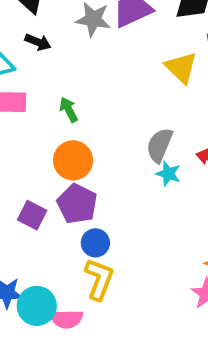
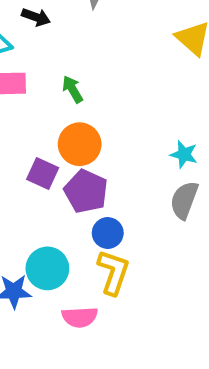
gray semicircle: (160, 145) -> (184, 200), moved
purple square: (32, 215) -> (43, 173), moved
cyan circle: (37, 306) -> (47, 268), moved

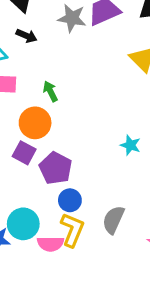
orange circle: (80, 144) -> (35, 123), moved
gray semicircle: (184, 200) -> (113, 220), moved
pink semicircle: (80, 317) -> (50, 244), moved

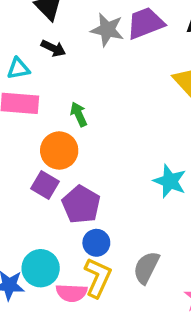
cyan star: (130, 145) -> (170, 181), size x1.4

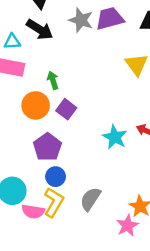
black arrow: (53, 48) -> (40, 29), size x1.5
purple square: (45, 185) -> (66, 109), moved

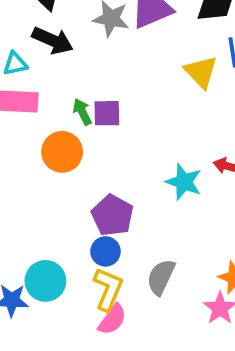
purple square: (66, 109) -> (107, 113), moved, turned -30
purple pentagon: (47, 147) -> (112, 215), moved
pink semicircle: (33, 212) -> (112, 319), moved, turned -55

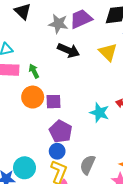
black arrow: (53, 40) -> (68, 50), moved
green arrow: (82, 112) -> (34, 71), moved
purple square: (107, 113) -> (54, 102), moved

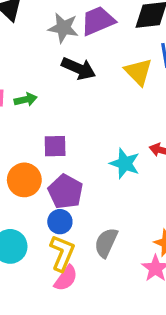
green arrow: (34, 71) -> (26, 100), turned 104
orange circle: (33, 97) -> (24, 180), moved

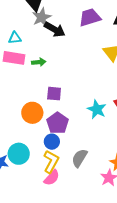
gray star: (63, 28) -> (42, 17), moved, turned 30
black arrow: (78, 68) -> (55, 29), moved

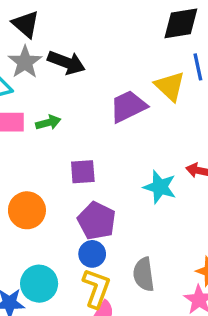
gray star: (42, 17) -> (25, 62), moved
purple trapezoid: (90, 17) -> (128, 106), moved
orange circle: (32, 113) -> (27, 210), moved
gray semicircle: (80, 158) -> (144, 274), turned -30

